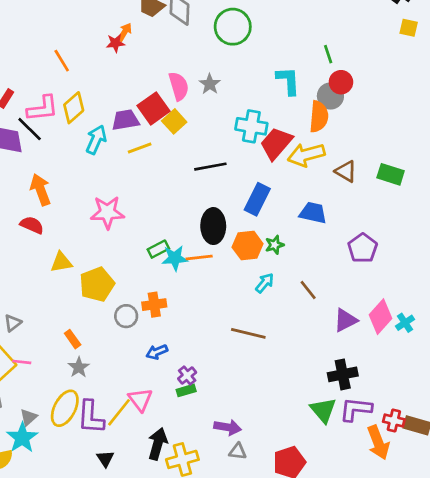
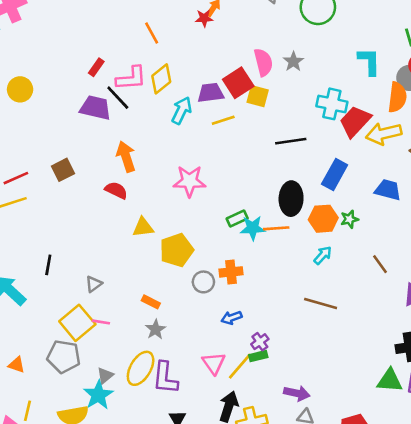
yellow square: (174, 121) -> (258, 96), turned -35
cyan arrow: (265, 283) -> (323, 255), moved
orange rectangle: (73, 339) -> (151, 302), turned -30
green triangle: (323, 410) -> (390, 381), turned -48
yellow line: (119, 412) -> (240, 366), moved

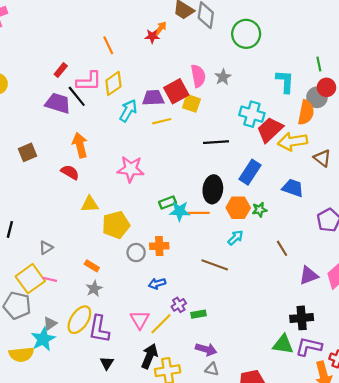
brown line: (321, 304) -> (215, 265), moved
green rectangle: (258, 356) -> (198, 314), moved

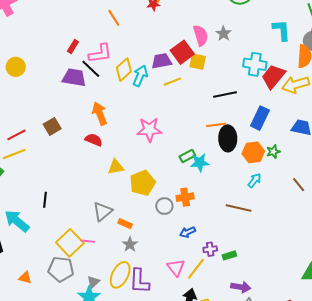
yellow diamond: (113, 83) -> (124, 70), moved
orange line: (199, 213) -> (216, 125), moved
gray triangle: (46, 248) -> (103, 211), moved, size x1.5
purple cross: (179, 305) -> (210, 249), turned 32

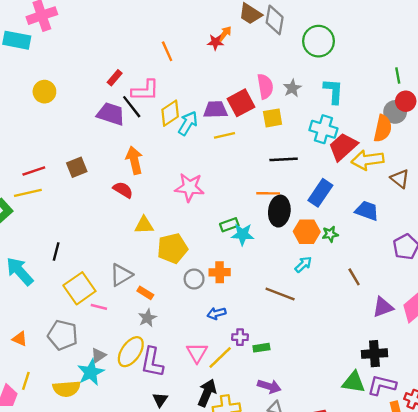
cyan L-shape: (281, 30) -> (333, 91), moved
yellow square: (198, 62) -> (273, 118), moved, turned -30
yellow square: (70, 243) -> (79, 288), moved

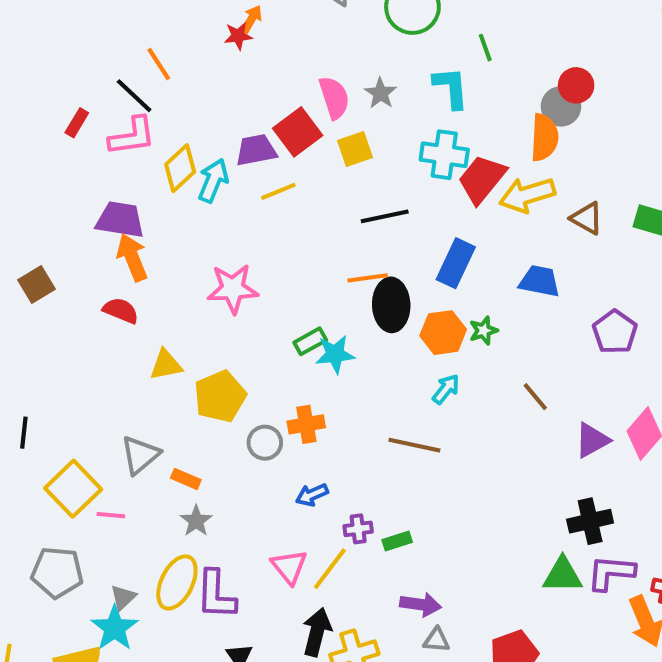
green line: (398, 75) -> (485, 48), moved
black line: (132, 107) -> (134, 96), moved
purple trapezoid: (111, 114) -> (120, 220), moved

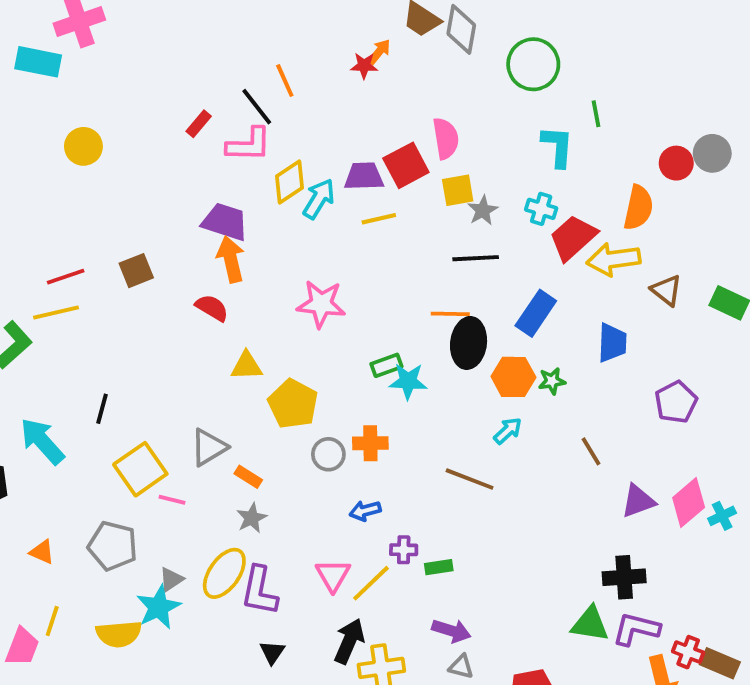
gray star: (380, 93) -> (483, 210), moved
gray circle: (561, 106) -> (712, 153), moved
cyan cross: (444, 155) -> (541, 209), size x0.7
blue trapezoid: (540, 281) -> (612, 343), turned 72
yellow pentagon: (220, 396) -> (293, 404), turned -30

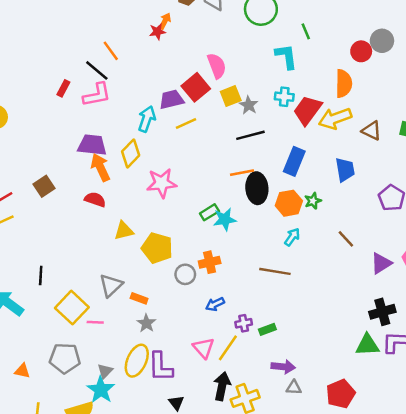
yellow diamond: (289, 182) -> (131, 153), moved

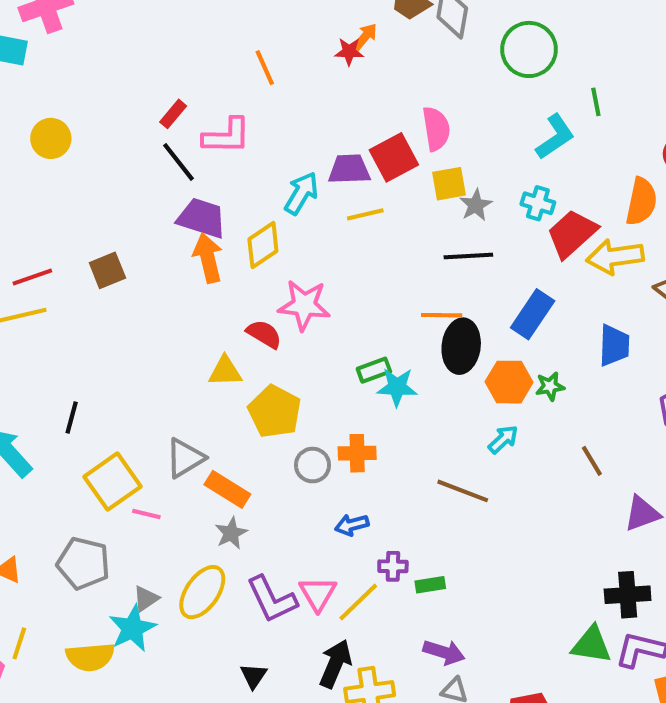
cyan L-shape: (286, 56) -> (555, 137), turned 52
black line: (97, 70) -> (179, 162), moved
red semicircle: (95, 199) -> (264, 334), moved
orange rectangle: (139, 298) -> (227, 489), size x1.5
purple L-shape: (160, 367) -> (272, 599), moved, turned -36

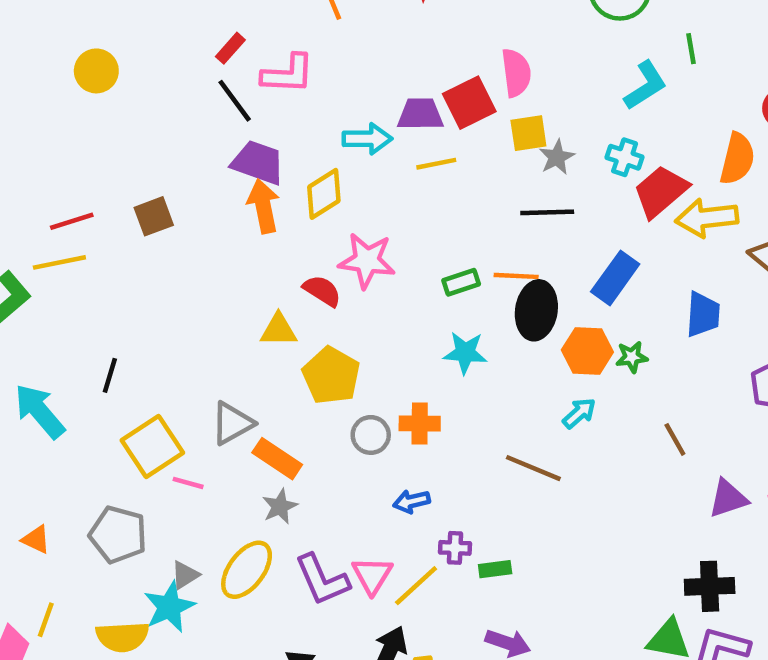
cyan arrow: (301, 193) -> (367, 139), turned 57
green rectangle: (374, 370) -> (461, 282), moved

